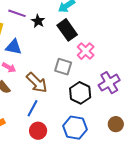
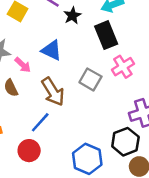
blue triangle: (14, 47) -> (51, 50), moved
black hexagon: (80, 93) -> (125, 142), moved
red circle: (38, 131) -> (29, 151), moved

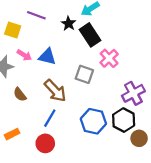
black star: (72, 16) -> (69, 24), moved
pink arrow: (23, 65) -> (24, 55), moved
blue hexagon: (87, 159) -> (93, 121), moved

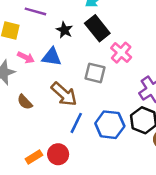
black star: (69, 24) -> (64, 30), moved
blue line: (50, 118) -> (76, 123), moved
orange rectangle: (12, 134) -> (34, 157), moved

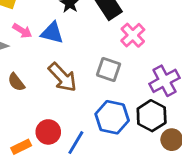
gray square: (95, 73) -> (109, 70), moved
blue line: (76, 123) -> (76, 143), moved
red circle: (58, 154) -> (48, 132), moved

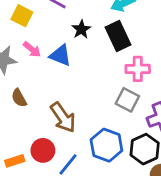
pink cross: (133, 35) -> (138, 69), turned 35
gray square: (109, 70) -> (127, 100), moved
brown arrow: (62, 77) -> (63, 117), moved

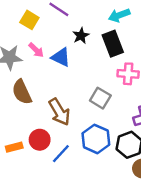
brown semicircle: (19, 98) -> (22, 92), size x1.5
gray square: (127, 100) -> (100, 98), moved

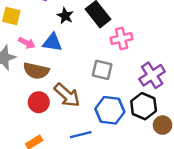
brown semicircle: (22, 92) -> (36, 71), moved, turned -35
red circle: (40, 140) -> (39, 102), moved
blue line: (61, 154) -> (81, 135), turned 50

